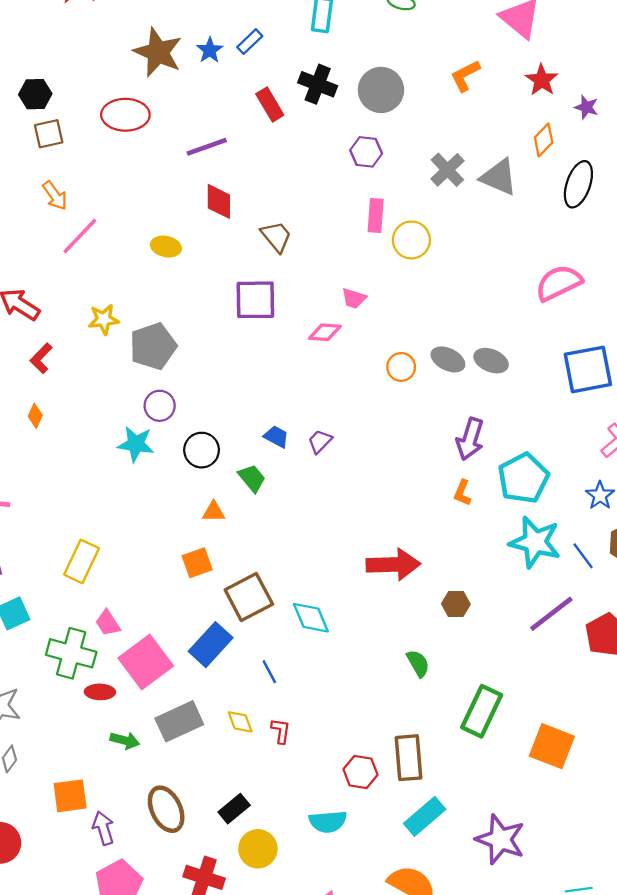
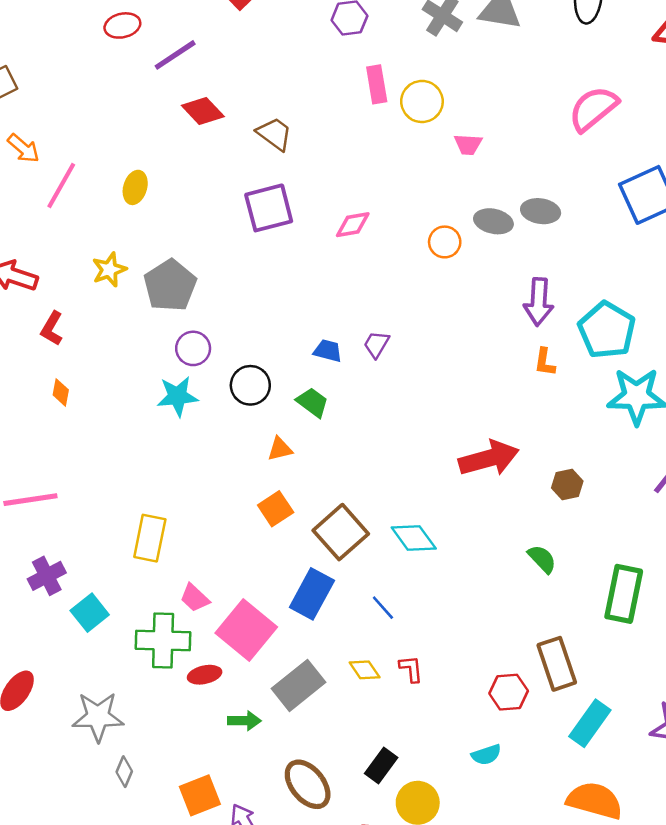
red ellipse: (125, 115) -> (122, 25), moved, size x0.7
red diamond: (219, 201) -> (203, 111), turned -30
yellow ellipse: (166, 247) -> (135, 187), moved, turned -72
pink trapezoid: (354, 298) -> (468, 144), moved
cyan semicircle: (328, 822) -> (486, 755), size x0.7

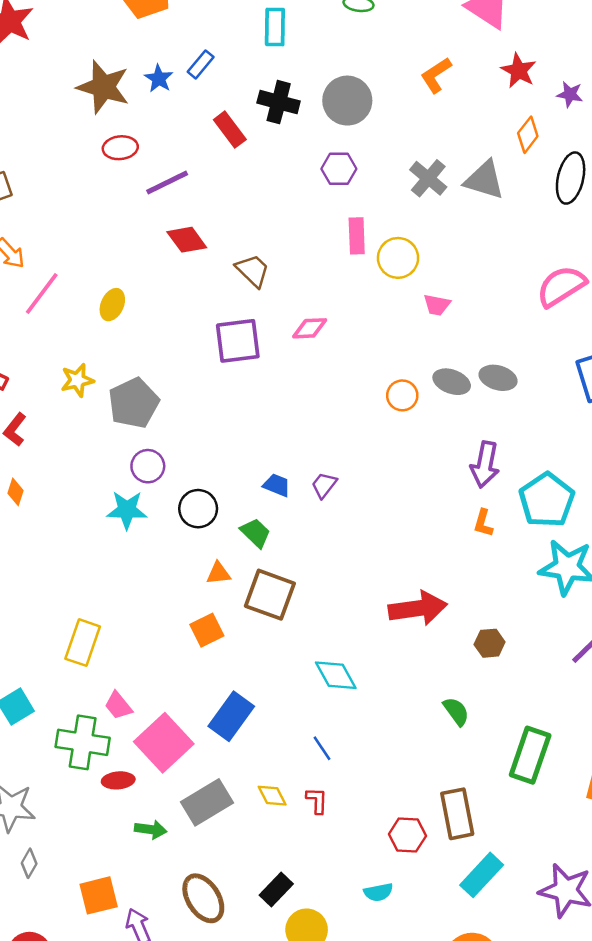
pink diamond: (353, 225) -> (310, 328), moved
brown square: (341, 532) -> (270, 595), moved, turned -36
blue line: (383, 608) -> (322, 748), moved

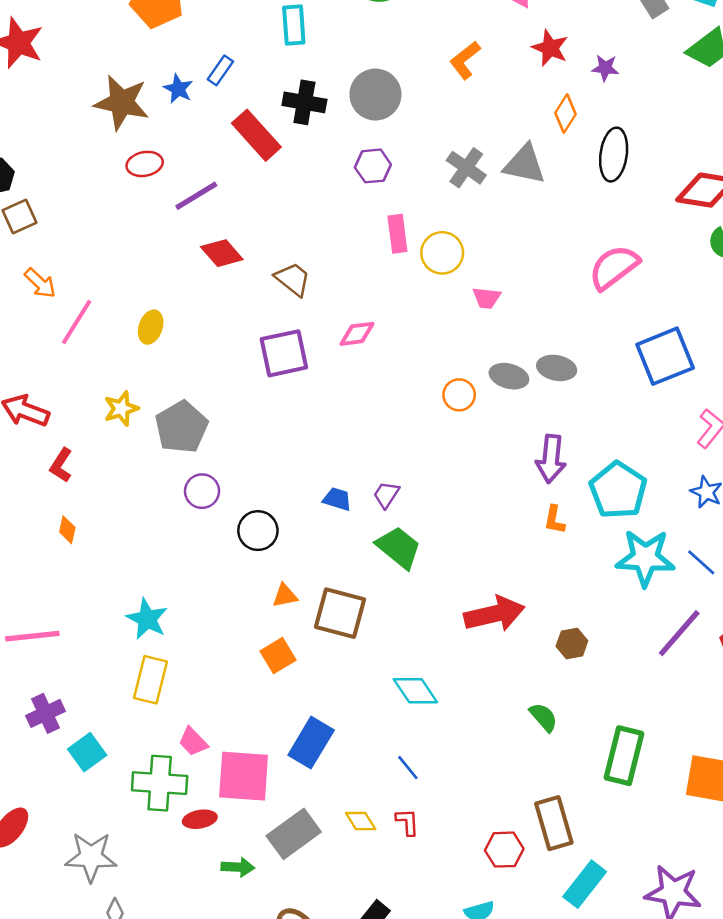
red rectangle: (230, 130) -> (256, 135), size x1.4
cyan star: (127, 510) -> (147, 619), moved, turned 30
green trapezoid: (256, 533) -> (399, 547), moved, size x1.4
pink square: (164, 743) -> (244, 776), turned -38

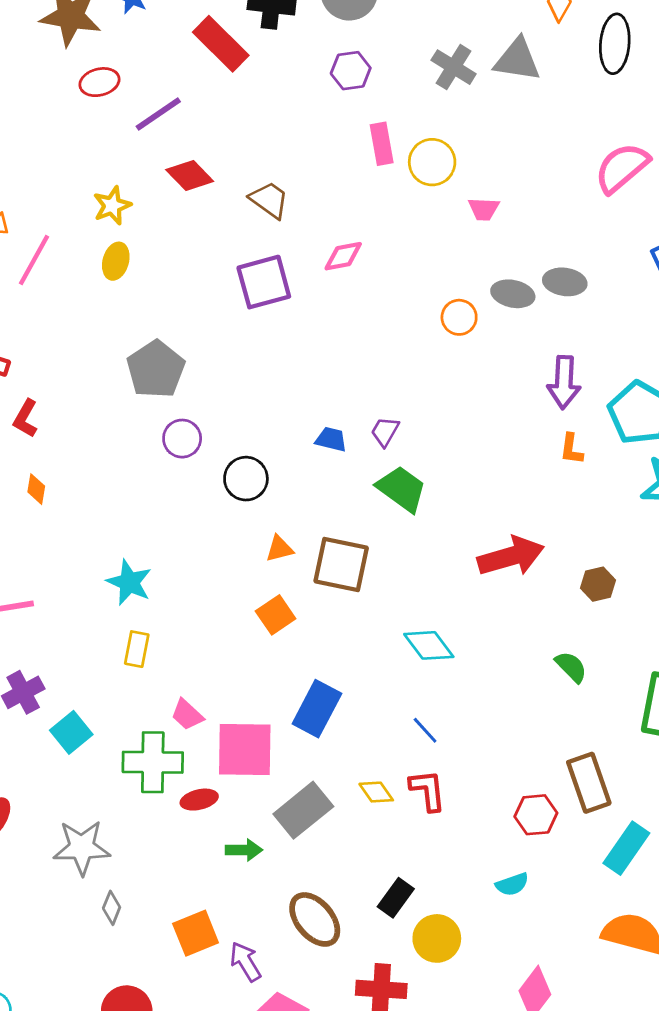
yellow star: (121, 409) -> (112, 206), moved
yellow rectangle: (151, 680) -> (137, 649), size x0.7
red L-shape: (407, 822) -> (428, 790), size x1.4

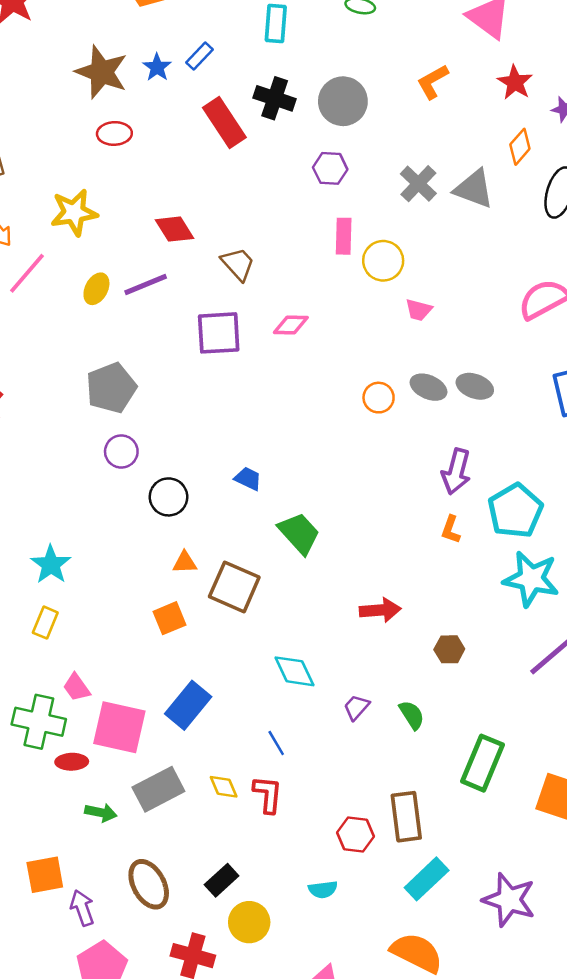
purple line: (158, 114) -> (146, 284), moved
yellow star: (112, 206) -> (74, 212), moved, size x1.4
purple trapezoid: (385, 432) -> (356, 707), moved
red arrow: (511, 556) -> (380, 610), size x0.7

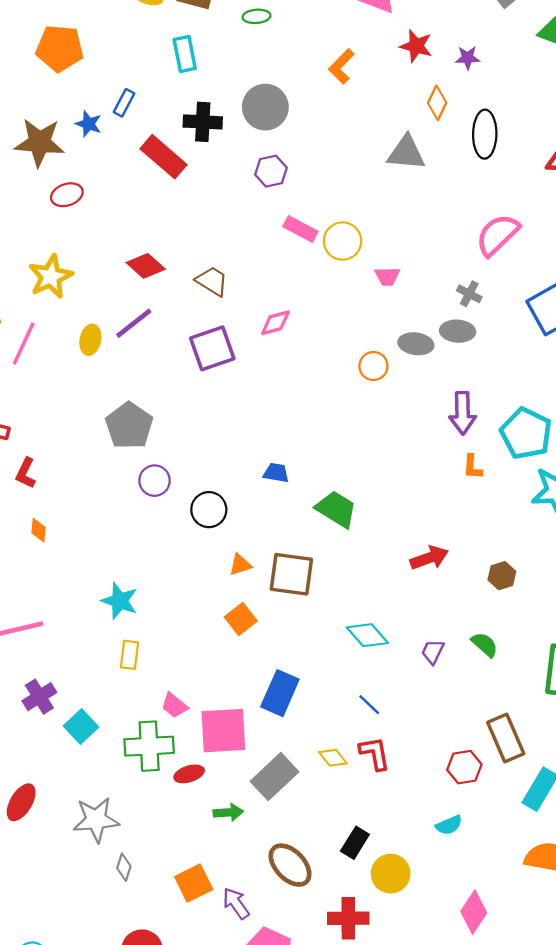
gray cross: (418, 184) -> (469, 294), moved, size x0.7
pink rectangle: (344, 236) -> (300, 229), turned -48

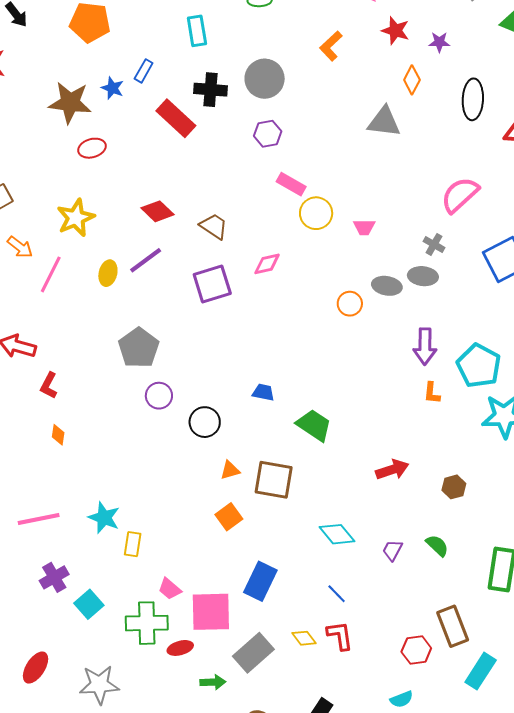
black ellipse: (485, 134) -> (473, 99), moved
yellow circle: (343, 241) -> (316, 213), moved
cyan star: (120, 601) -> (104, 518), moved

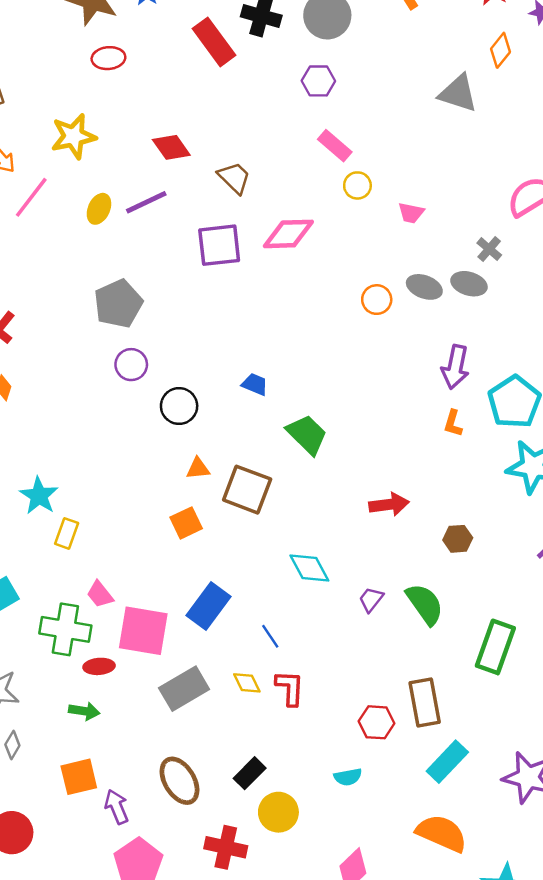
yellow circle: (316, 213) -> (357, 185), size x0.7
pink diamond: (267, 264) -> (288, 234), size x1.5
green semicircle: (437, 545) -> (425, 604), size x1.5
blue line: (337, 594) -> (270, 636), moved
green arrow: (213, 682) -> (84, 711), moved

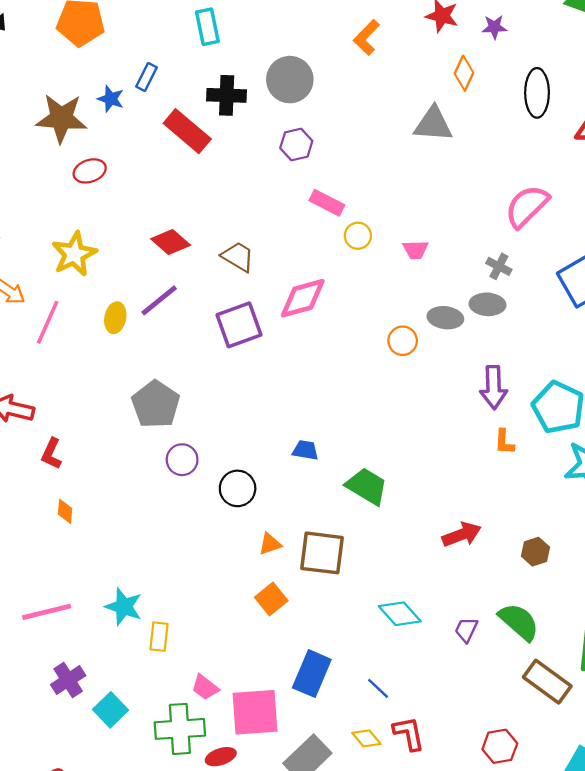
brown rectangle: (425, 702) -> (547, 682), moved, turned -30

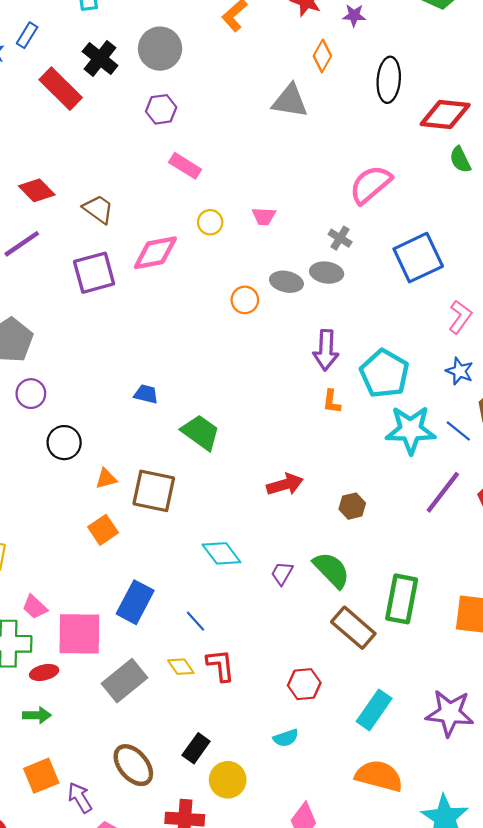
black cross: (227, 95) -> (100, 58), turned 32
yellow circle: (358, 236) -> (210, 222), moved
black circle: (238, 488) -> (64, 443), moved

